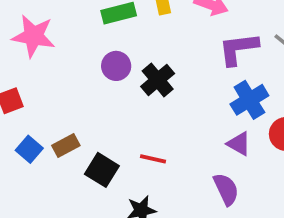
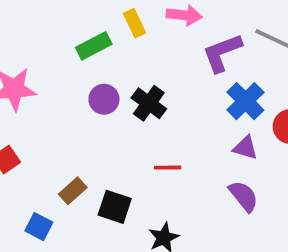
blue square: (29, 149) -> (39, 227), moved
red line: (153, 159) -> (168, 168), moved

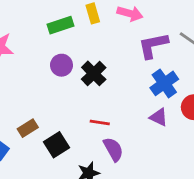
purple semicircle: (244, 196) -> (113, 149), moved
black square: (115, 207) -> (57, 145), turned 30

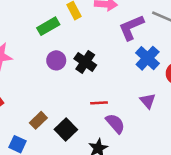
purple triangle: (159, 117) -> (148, 101), moved, turned 35

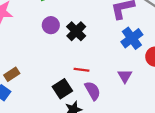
brown rectangle: (38, 120) -> (12, 74), moved
black square: (66, 129) -> (62, 89), moved

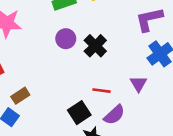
purple triangle: (125, 76) -> (138, 84), moved
purple semicircle: (93, 91) -> (114, 115), turned 78

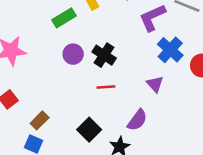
red line: (102, 91) -> (106, 87), moved
black square: (79, 113) -> (89, 130), moved

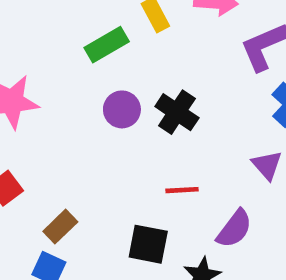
red line: (106, 87) -> (182, 190), moved
black square: (89, 130) -> (148, 244), turned -35

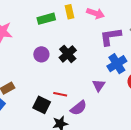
purple circle: (122, 109) -> (41, 54), moved
red line: (182, 190) -> (60, 94), moved

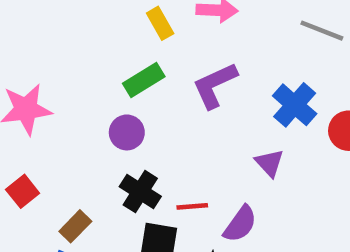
green rectangle: (46, 19) -> (144, 80), moved
purple L-shape: (110, 37) -> (215, 85), moved
black cross: (68, 54) -> (140, 192), moved

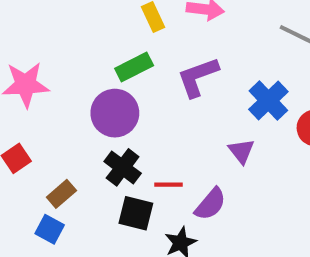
purple circle: (127, 132) -> (115, 113), size x1.5

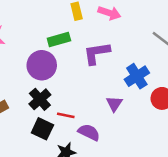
purple semicircle: (210, 204) -> (89, 132), turned -115

